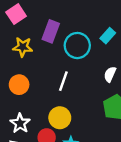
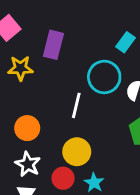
cyan circle: (77, 46) -> (104, 77), moved
orange circle: (19, 85) -> (27, 128), moved

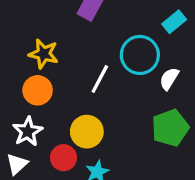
yellow star: (20, 68) -> (44, 54), moved

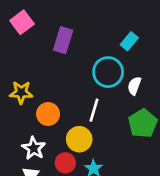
yellow star: (44, 54) -> (21, 92), moved
white line: (100, 79) -> (94, 110), moved
orange circle: (38, 90) -> (48, 114), moved

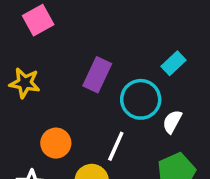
purple rectangle: (63, 40) -> (97, 75), moved
yellow star: (21, 92) -> (25, 83), moved

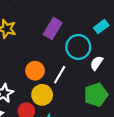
orange circle: (56, 143) -> (35, 71), moved

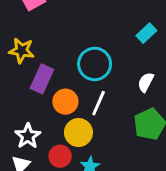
purple rectangle: (53, 29) -> (42, 79), moved
cyan circle: (78, 47) -> (95, 64), moved

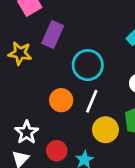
purple rectangle: (42, 79) -> (53, 34), moved
yellow circle: (78, 133) -> (105, 130), moved

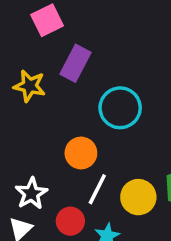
white line: (92, 101) -> (97, 189), moved

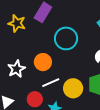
white line: (97, 189) -> (51, 83), turned 36
white star: (31, 193) -> (16, 69), moved

